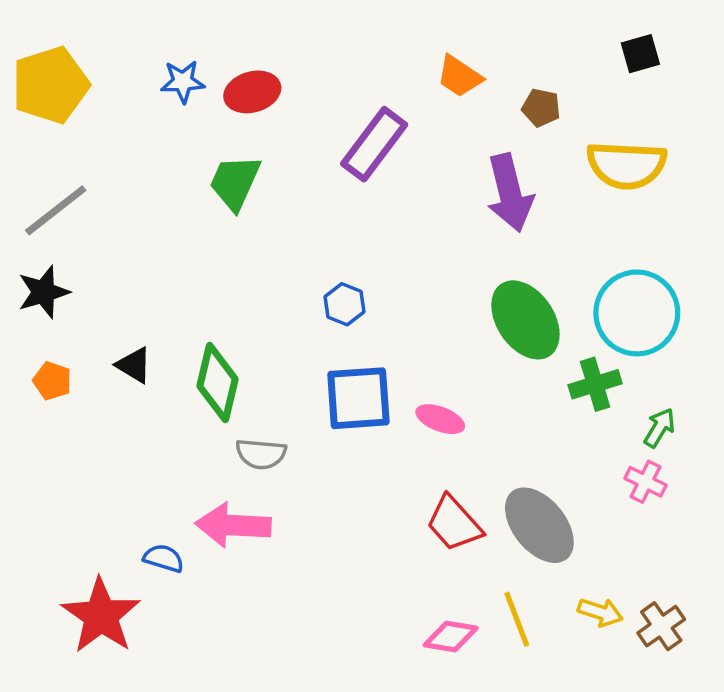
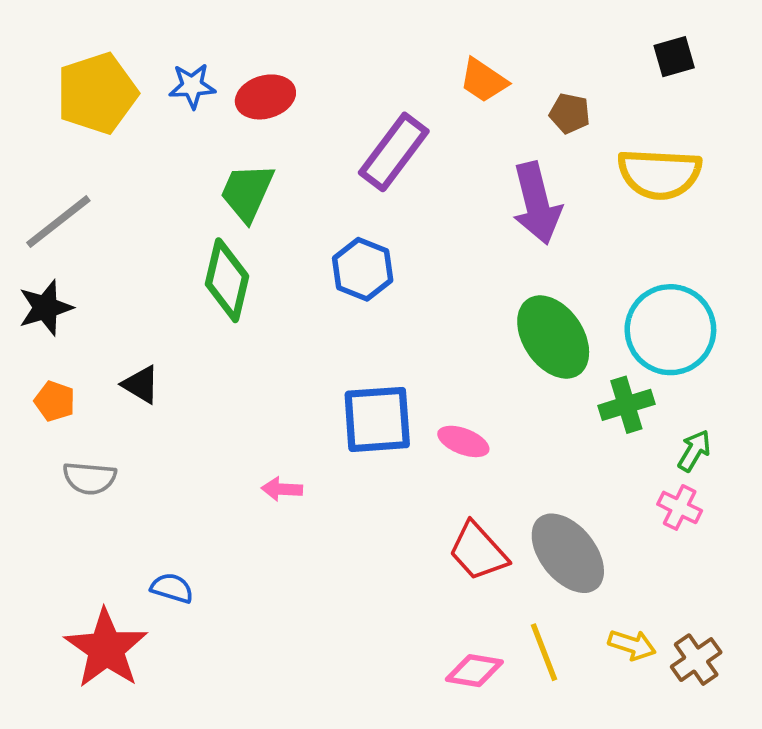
yellow pentagon: (50, 85) -> (97, 93), moved
blue hexagon: (345, 304) -> (363, 269), moved, size x1.4
green diamond: (217, 383) -> (227, 280), moved
gray semicircle: (261, 454) -> (90, 478), moved
pink arrow: (233, 525) -> (282, 489), moved, size x0.5

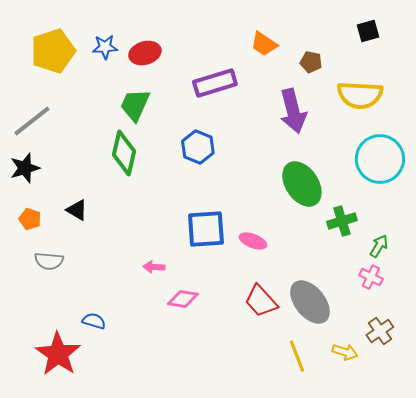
purple rectangle: (394, 152) -> (215, 83), turned 36
cyan circle: (670, 330) -> (380, 159), moved
brown cross: (696, 660) -> (380, 331), moved
pink diamond: (474, 671) -> (183, 299), moved

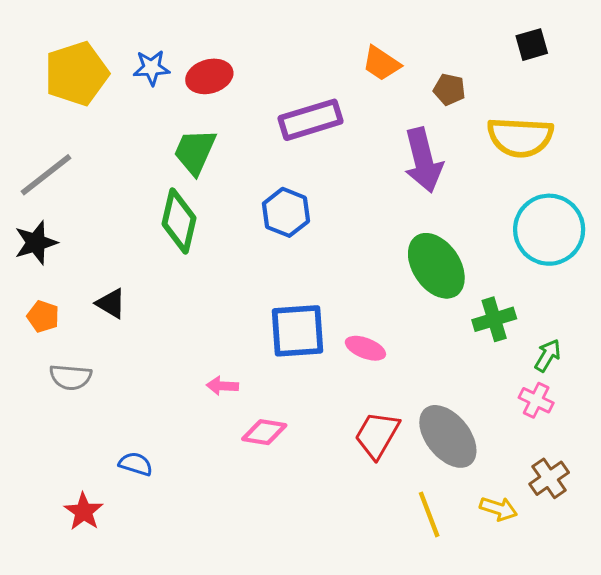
red trapezoid: (261, 301) -> (377, 435), turned 72
red star: (58, 354) -> (84, 512), size x0.6

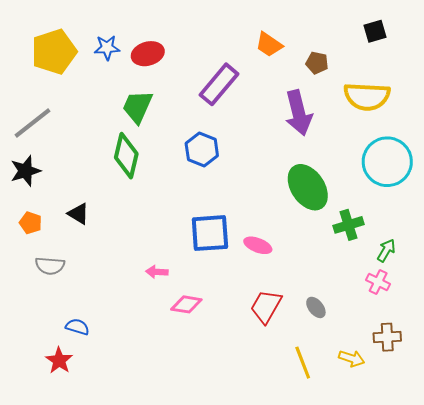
purple rectangle: (311, 120) -> (219, 84), turned -33
gray ellipse: (448, 436) -> (316, 307), size x0.5
blue semicircle: (136, 464) -> (77, 327), moved
brown cross: (549, 478) -> (387, 337), turned 32

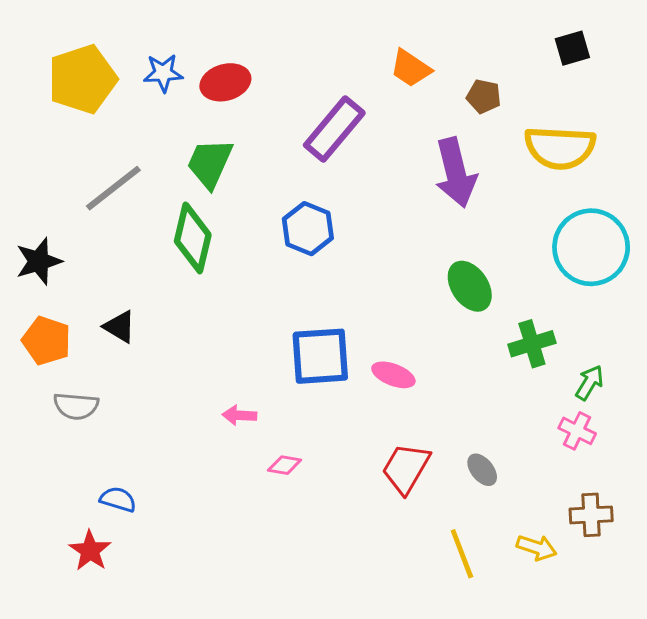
gray line: (33, 123) -> (113, 188), moved
green ellipse: (308, 187) -> (470, 286), size x0.7
orange pentagon: (31, 223) -> (46, 341), size x1.4
pink diamond: (186, 304) -> (285, 465), size x0.7

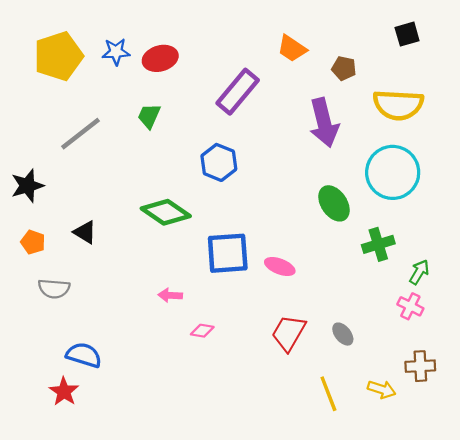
green trapezoid: (210, 163) -> (149, 116), size x0.7
green diamond: (193, 238) -> (166, 212), moved, turned -69
cyan circle: (591, 247) -> (393, 172), moved
orange pentagon: (46, 341) -> (33, 242), size x0.7
blue semicircle: (118, 499) -> (84, 355), size x1.4

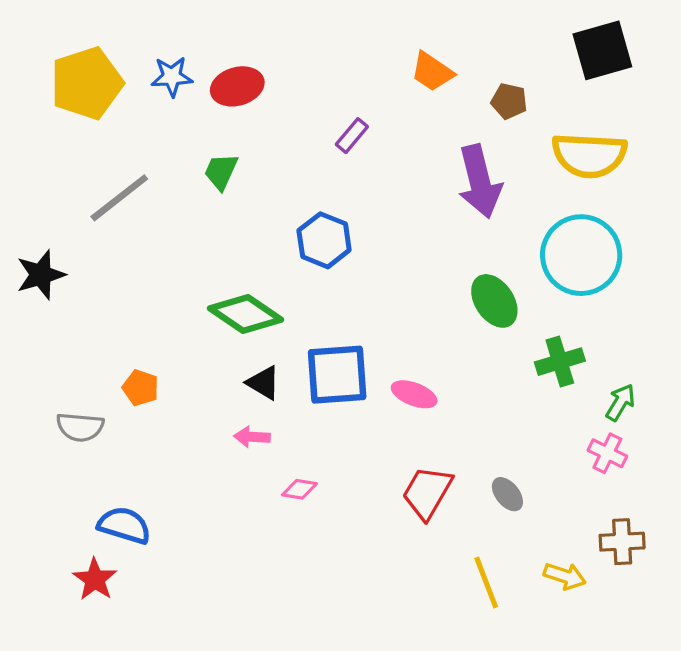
black square: (407, 34) -> (602, 50), size x1.6
purple rectangle: (238, 92) -> (352, 136), size x0.5
black triangle: (85, 232) -> (263, 383), moved
orange pentagon: (33, 242) -> (141, 388), moved

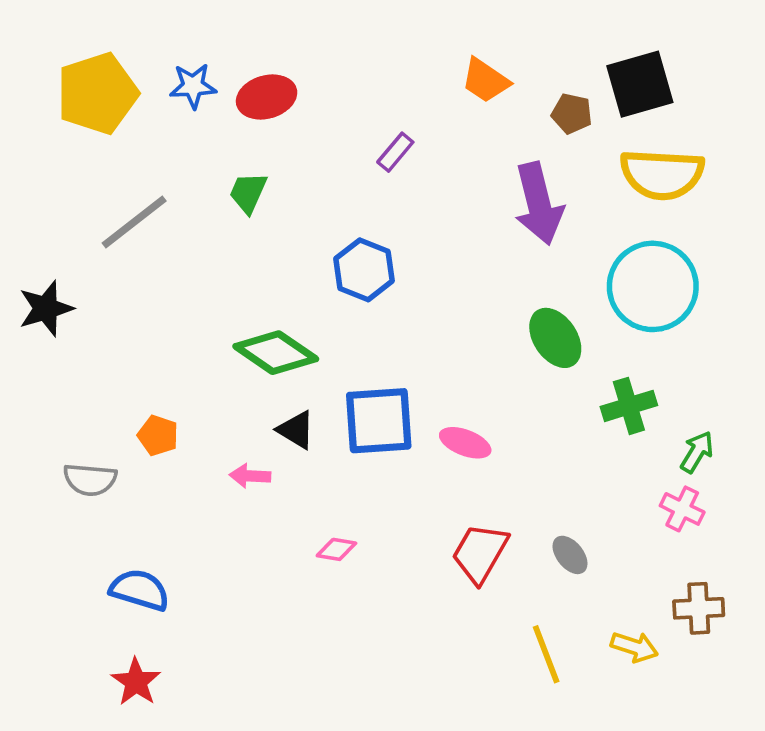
black square: (602, 50) -> (640, 84), moved
pink arrow: (252, 437) -> (250, 476), moved
red star: (95, 579) -> (136, 682), moved

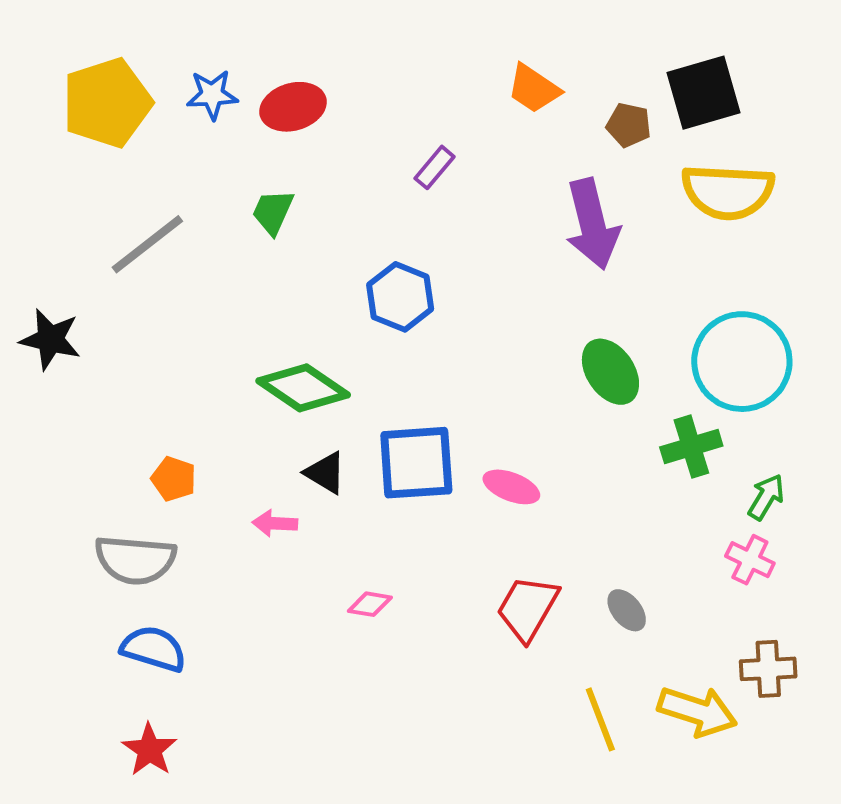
cyan circle: (653, 286) -> (742, 362), moved
black star: (46, 308) -> (50, 339), turned 30
gray semicircle: (90, 480) -> (135, 560), moved, size x1.4
yellow arrow: (634, 647) -> (697, 711), size x1.5

